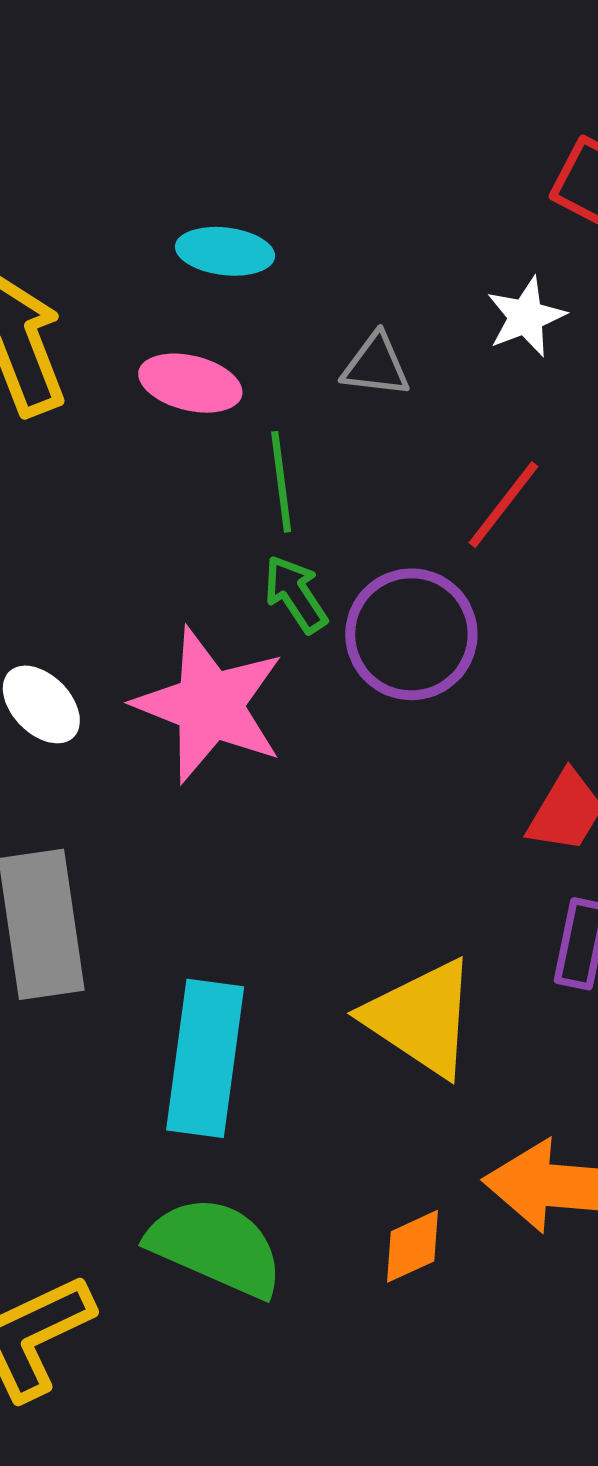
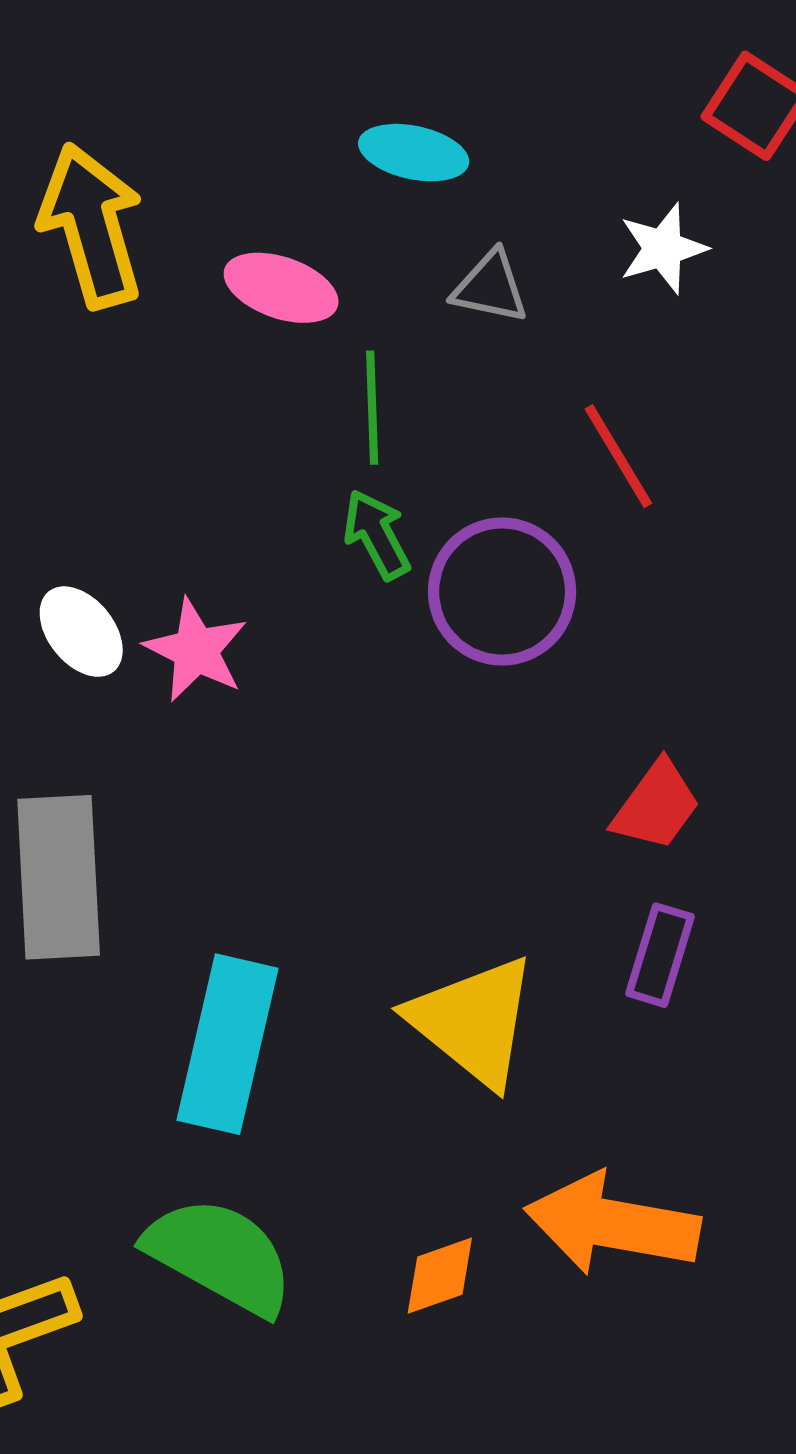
cyan ellipse: (225, 251) -> (414, 153), moved
red line: (503, 505) -> (618, 456), turned -74
pink star: (209, 705) -> (196, 650), moved, size x0.6

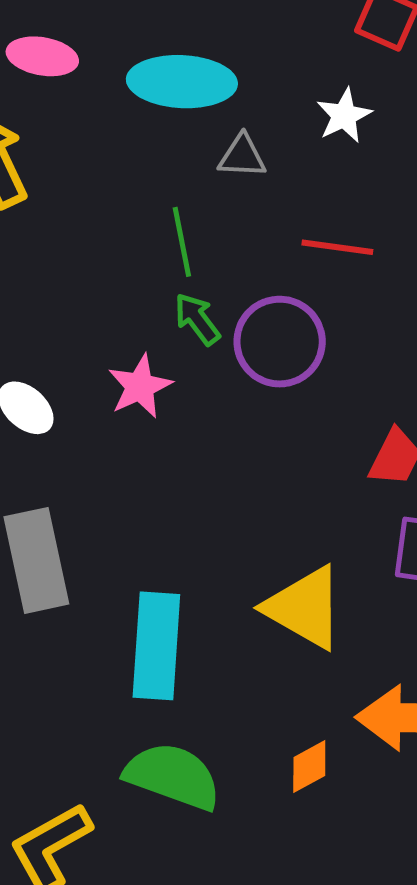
cyan ellipse: (414, 153) -> (182, 82), size x1.6
pink ellipse: (281, 288) -> (42, 56), moved
red line: (618, 456) -> (337, 247), turned -42
pink star: (196, 650) -> (140, 386), moved, turned 30

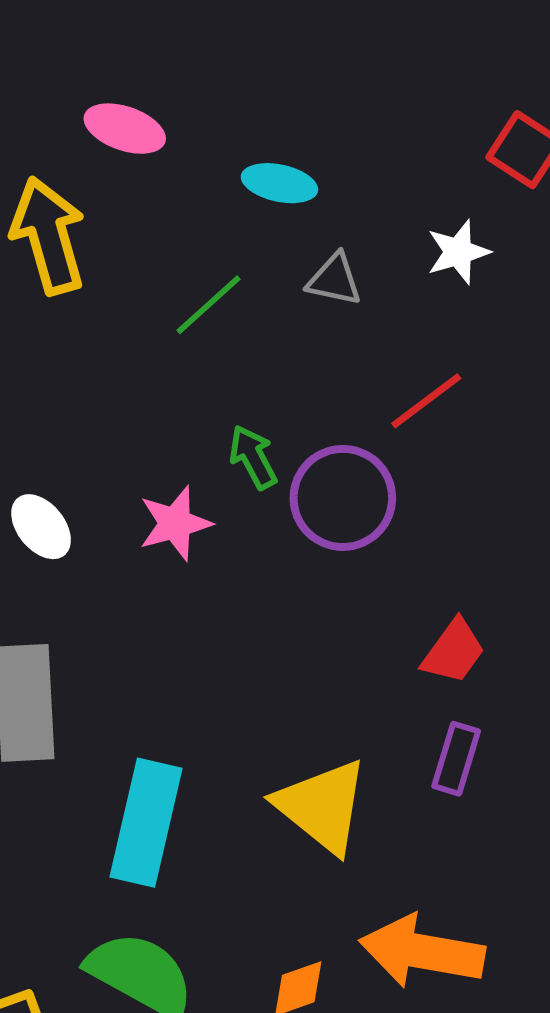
cyan ellipse: (182, 82) -> (279, 183), size x0.6
green line: (182, 242) -> (209, 305), moved, turned 50
red line: (337, 247) -> (426, 401), turned -54

